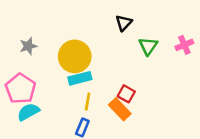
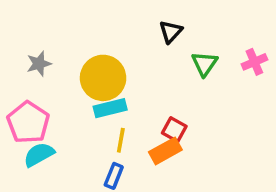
orange rectangle: (120, 109) -> (165, 151), turned -75

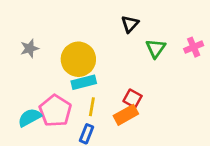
pink pentagon: (28, 122) -> (55, 111), moved

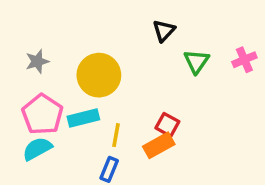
cyan rectangle: (84, 82) -> (83, 118), moved
pink pentagon: (55, 111) -> (42, 114), moved

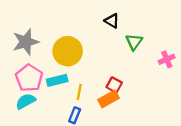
black triangle: (164, 31) -> (112, 21), turned -42
pink cross: (244, 60) -> (167, 59), moved
gray star: (37, 61) -> (26, 42), size x1.6

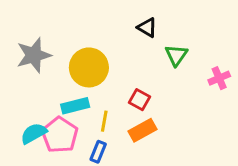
pink pentagon: (29, 78) -> (60, 135), moved
red square: (114, 85) -> (139, 100), moved

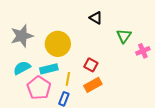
green triangle: (176, 55) -> (124, 36), moved
cyan semicircle: (34, 133) -> (22, 68), moved

